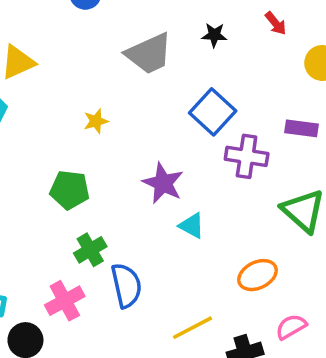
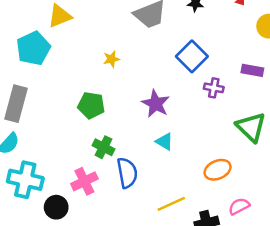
purple cross: (247, 156) -> (214, 88), size x0.7
cyan triangle: (192, 226) -> (165, 142), moved
green cross: (90, 250) -> (104, 147), turned -35

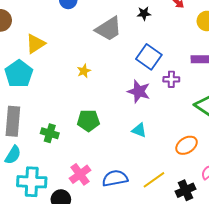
purple star: (156, 104) -> (139, 91), moved
green pentagon: (91, 105) -> (88, 121), moved
green cross: (104, 147) -> (50, 133), moved
blue semicircle: (127, 173) -> (115, 178), moved, turned -80

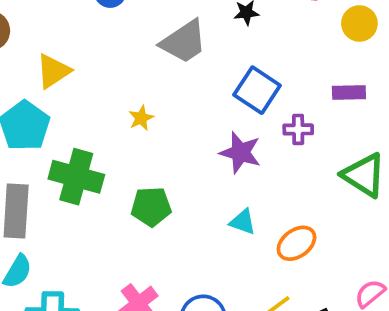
green cross: (50, 133) -> (76, 177), moved, size x1.6
orange ellipse: (187, 145) -> (296, 243), moved

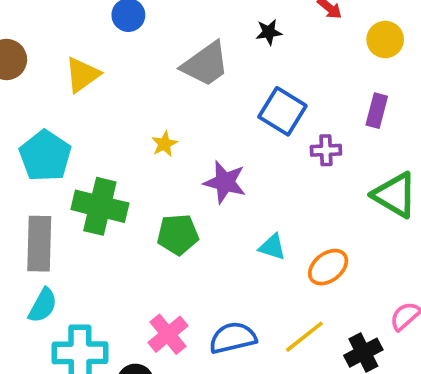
yellow triangle: (53, 71) -> (82, 75), moved
purple rectangle: (349, 92) -> (377, 111), turned -72
purple star: (240, 153) -> (225, 182), moved

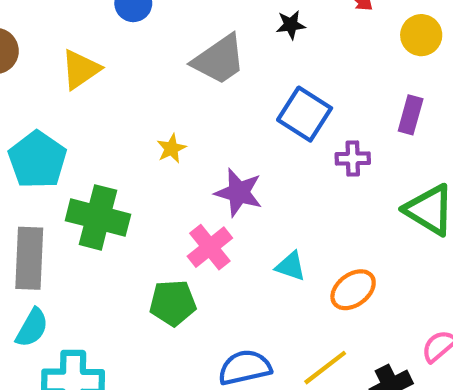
green pentagon: (178, 234) -> (173, 303), moved
pink cross: (168, 334) -> (210, 247), moved

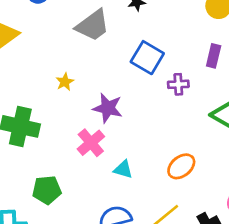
cyan triangle: (291, 266) -> (123, 169), moved
green pentagon: (173, 303) -> (47, 190), moved

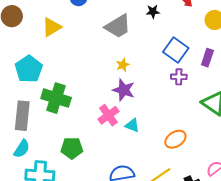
blue square: (147, 58) -> (176, 50), moved
yellow star: (65, 82) -> (123, 65), moved
cyan triangle: (123, 169) -> (132, 125), moved

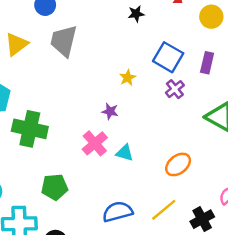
gray trapezoid: (118, 26) -> (64, 41), moved, turned 140
yellow star: (123, 65) -> (128, 78), moved
purple cross: (179, 77) -> (175, 89), turned -35
purple star: (124, 90) -> (110, 111), size x0.6

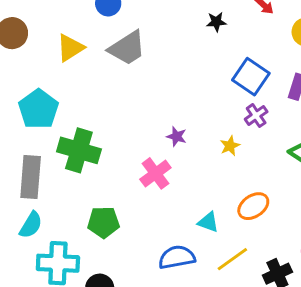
gray trapezoid: (64, 41) -> (127, 48), turned -140
yellow star: (128, 78) -> (230, 146), moved
cyan triangle: (125, 153) -> (208, 222), moved

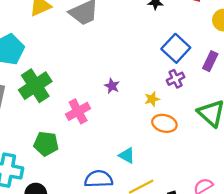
green cross: (79, 150) -> (35, 86), turned 32
pink cross: (155, 173) -> (78, 111), moved
orange ellipse: (253, 206) -> (164, 123), moved, turned 40

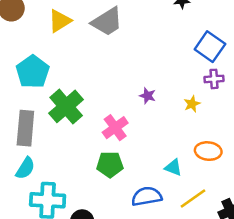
purple cross: (176, 79) -> (214, 79), turned 30
orange ellipse: (164, 123) -> (208, 151), moved
green pentagon: (46, 144) -> (110, 164), moved

